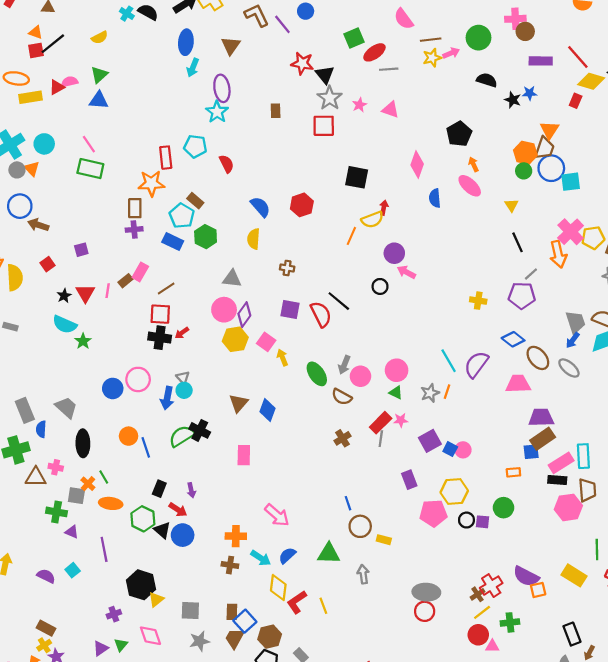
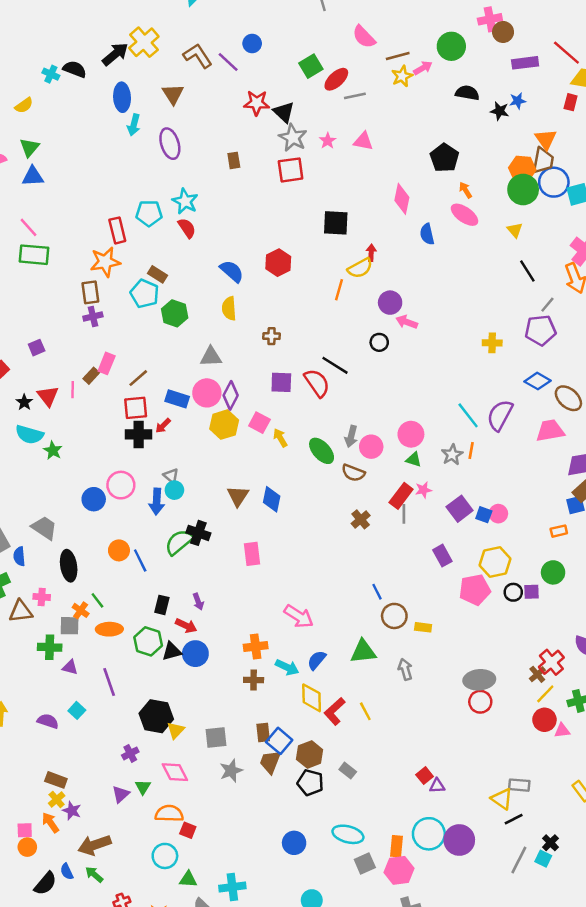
cyan star: (217, 112) -> (185, 201), moved
green circle: (524, 171) -> (523, 190), size x1.6
blue rectangle: (173, 241) -> (177, 399), moved
black triangle: (162, 530) -> (172, 651), turned -48

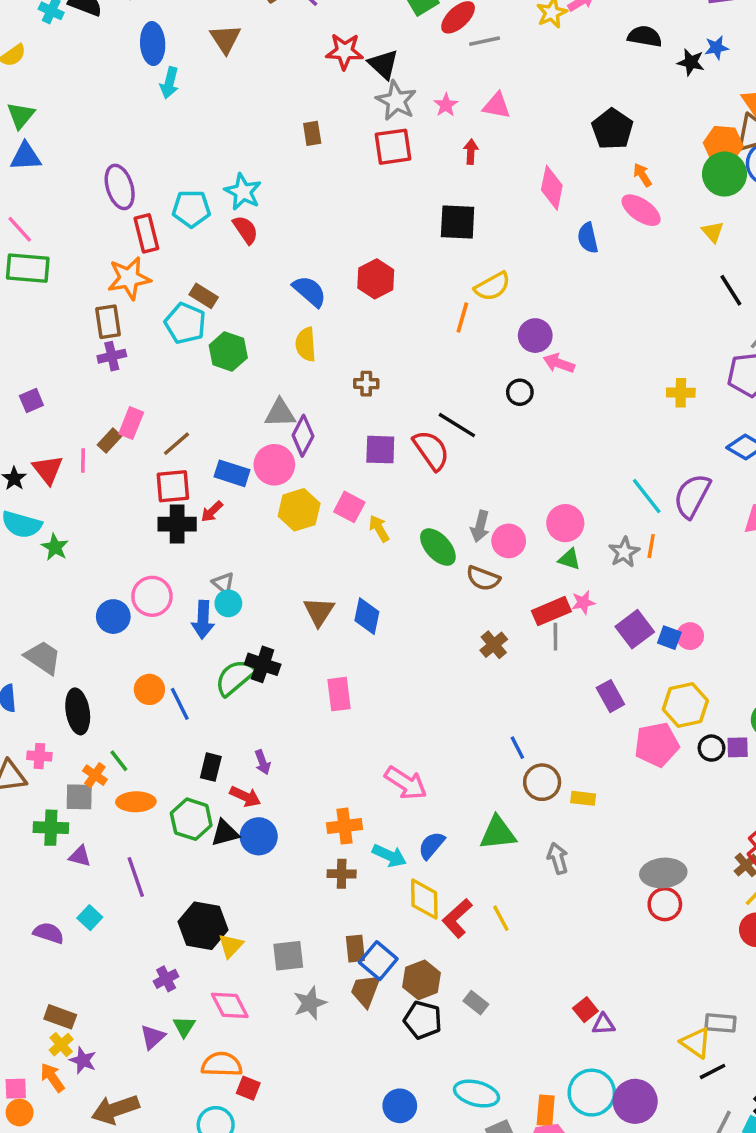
purple ellipse: (170, 144) -> (120, 187), moved
red arrow: (371, 253) -> (471, 152), moved
purple diamond: (231, 395) -> (303, 436), moved
red rectangle: (401, 496) -> (551, 611), turned 30

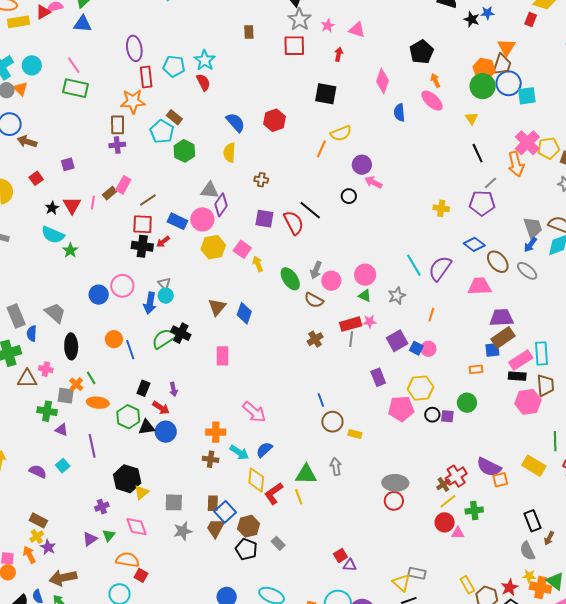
orange line: (651, 546) -> (431, 315), moved
green triangle: (498, 833) -> (306, 474), moved

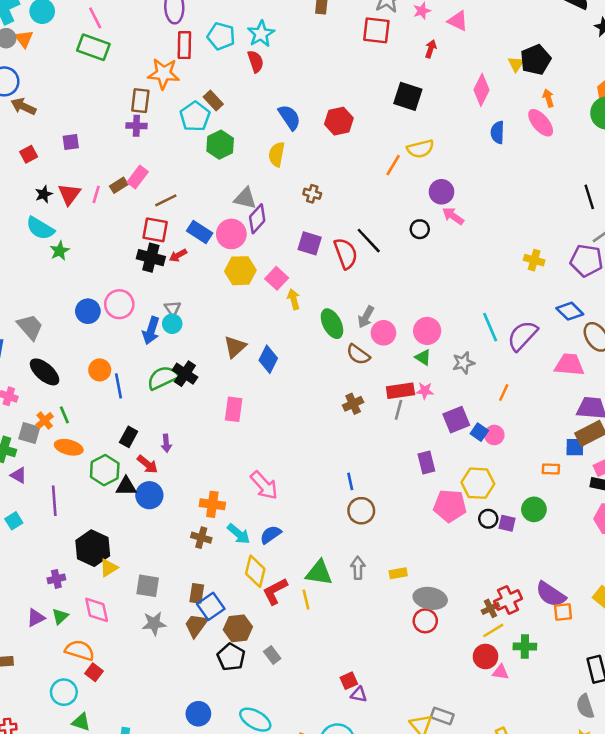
yellow triangle: (472, 118) -> (516, 64), moved
black ellipse: (71, 346) -> (45, 372), turned -55
yellow rectangle: (355, 434) -> (398, 573), moved, turned -32

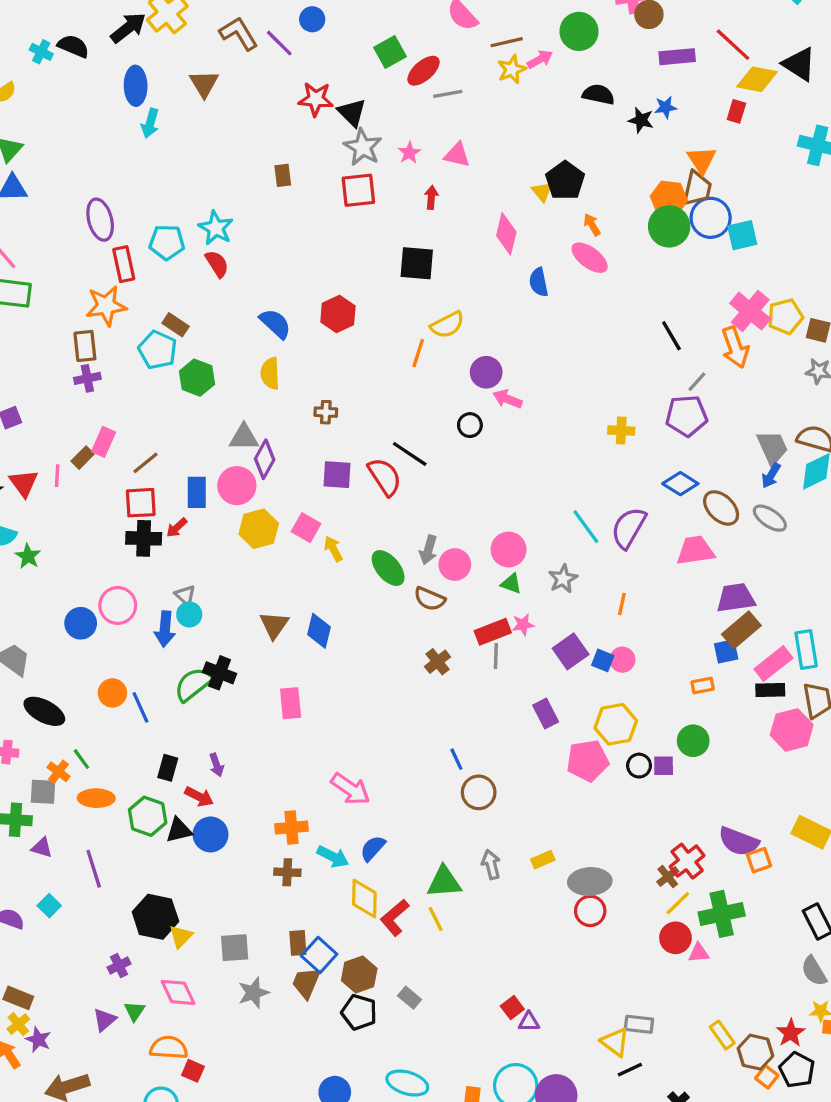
blue rectangle: (200, 232) -> (197, 492), turned 70
green cross: (525, 646) -> (722, 914), size x1.5

